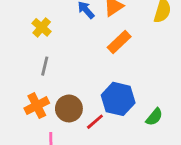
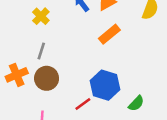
orange cross: (37, 106) -> (17, 75), moved
brown circle: (69, 108) -> (47, 78), moved

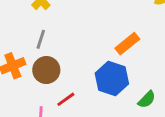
orange rectangle: (109, 34) -> (127, 44), moved
red line: (83, 104) -> (66, 99), moved

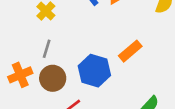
blue hexagon: (112, 78) -> (94, 71), moved

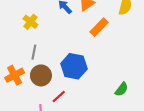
orange rectangle: (130, 51) -> (99, 27), moved

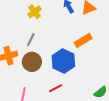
orange rectangle: (99, 27) -> (83, 40), moved
red line: (59, 96) -> (56, 88), moved

